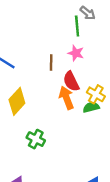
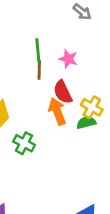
green line: (77, 26) -> (38, 51), moved
green cross: (36, 139) -> (24, 143), moved

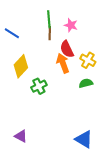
green semicircle: (86, 122) -> (86, 83), moved
green cross: (24, 143) -> (39, 86), turned 35

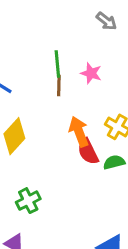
red semicircle: (67, 49) -> (88, 151), moved
green cross: (39, 86) -> (28, 201), moved

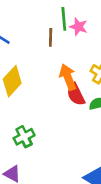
green line: (57, 64) -> (64, 19), moved

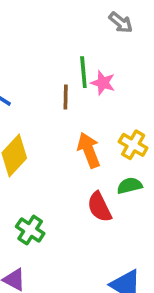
red semicircle: (76, 94) -> (99, 207), moved
green cross: (24, 137) -> (30, 230), turned -30

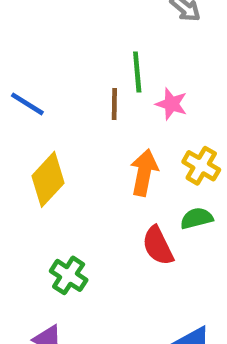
pink star: (103, 83) -> (171, 104), moved
orange arrow: (89, 150) -> (144, 173), turned 32

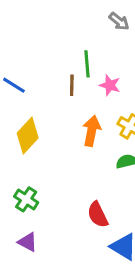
red semicircle: (158, 246) -> (98, 215), moved
green cross: (69, 275) -> (26, 199), moved

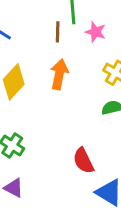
orange arrow: (92, 131) -> (59, 74), moved

